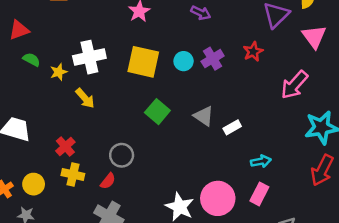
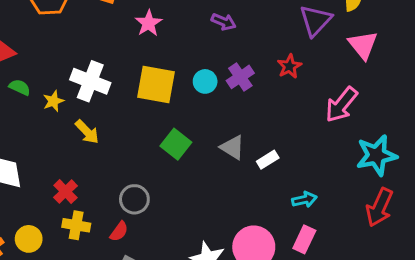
white cross: (89, 57) -> (90, 81), turned 36

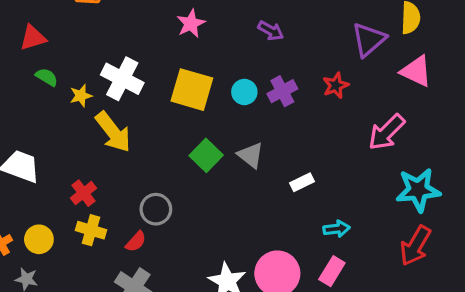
pink triangle: (363, 45) -> (416, 71), turned -32
yellow arrow: (87, 132) -> (113, 132), size x1.5
gray triangle: (233, 147) -> (251, 155), moved

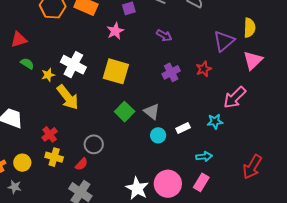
pink triangle: (416, 71) -> (253, 60), turned 50
cyan circle: (244, 92) -> (158, 135), moved
cyan star: (418, 190) -> (215, 122), moved, size x0.6

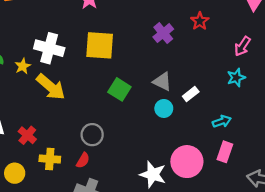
pink arrow: (235, 98) -> (242, 46), size x0.7
gray triangle: (152, 111) -> (162, 81), moved
cyan star: (215, 122) -> (236, 78), moved
red cross: (50, 134) -> (27, 135), moved

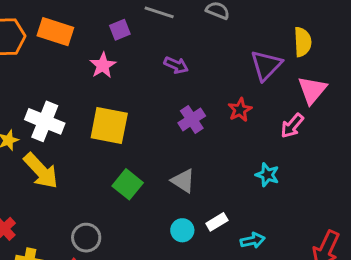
pink arrow: (242, 46) -> (292, 126), moved
cyan star: (236, 78) -> (267, 175), moved, turned 30
white rectangle: (191, 94) -> (217, 222), moved
cyan circle: (164, 108) -> (182, 230), moved

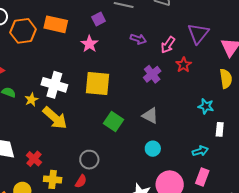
yellow semicircle: (303, 42) -> (226, 79), moved
pink arrow: (292, 126) -> (168, 45), moved
white rectangle: (217, 222) -> (220, 129), moved, turned -48

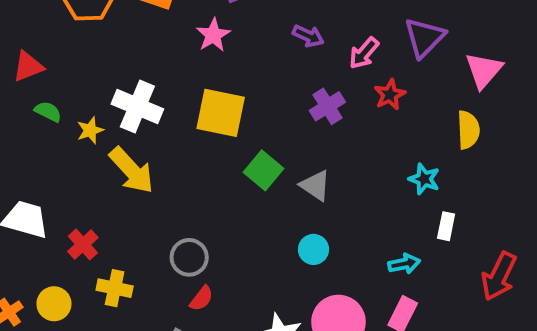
green square: (113, 121) -> (263, 170), moved
red semicircle: (81, 181) -> (202, 298), moved

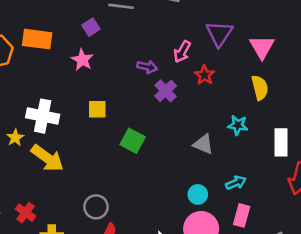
purple arrow: (308, 36) -> (147, 67), moved
yellow square: (221, 113) -> (97, 109), size x0.6
gray triangle: (315, 185) -> (203, 144), moved
white rectangle: (446, 226) -> (281, 142), moved, size x1.5
cyan circle: (313, 249) -> (198, 194), moved

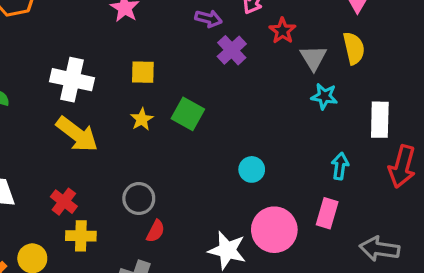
yellow star: (15, 138) -> (142, 119), moved
gray triangle: (203, 144) -> (313, 58), moved, turned 35
cyan arrow: (236, 183) -> (340, 166), moved, turned -60
cyan circle: (198, 194) -> (252, 169), moved
red cross: (26, 213) -> (64, 202), moved

